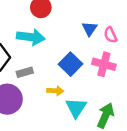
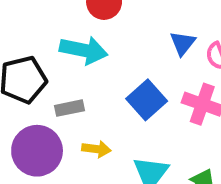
yellow arrow: (55, 91) -> (96, 149), moved

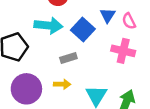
blue square: (147, 100) -> (83, 29), moved
gray rectangle: (69, 108) -> (68, 58), moved

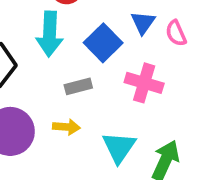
cyan arrow: (48, 25) -> (50, 34), turned 84
pink cross: (123, 51) -> (144, 83), moved

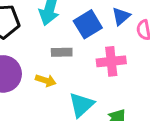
pink cross: (144, 83) -> (111, 61), turned -36

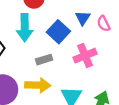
yellow arrow: (46, 80) -> (38, 85), size x1.5

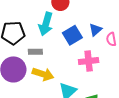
gray rectangle: (44, 60) -> (35, 52), moved

